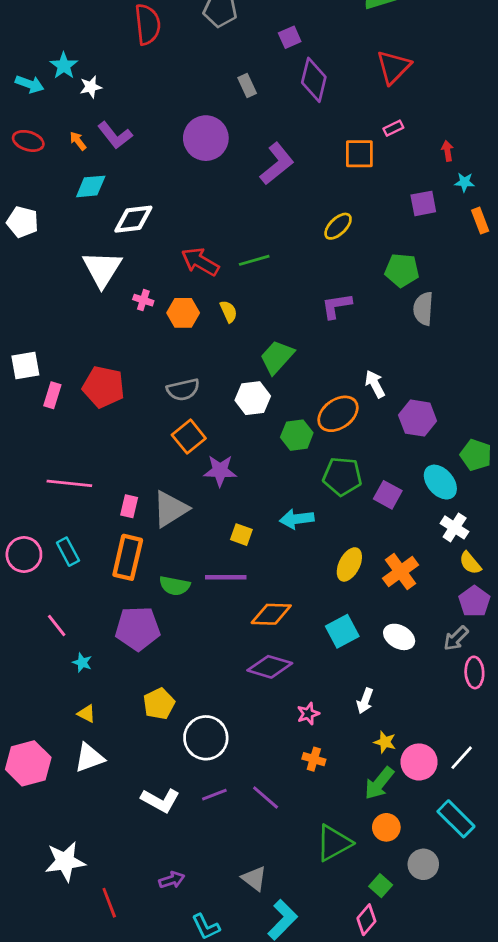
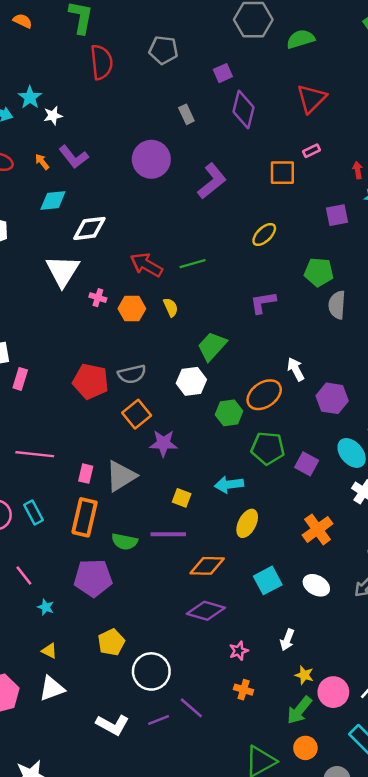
red pentagon: (104, 387) -> (91, 381), moved
yellow ellipse: (349, 564) -> (247, 523), moved
purple line: (266, 797) -> (191, 708), moved

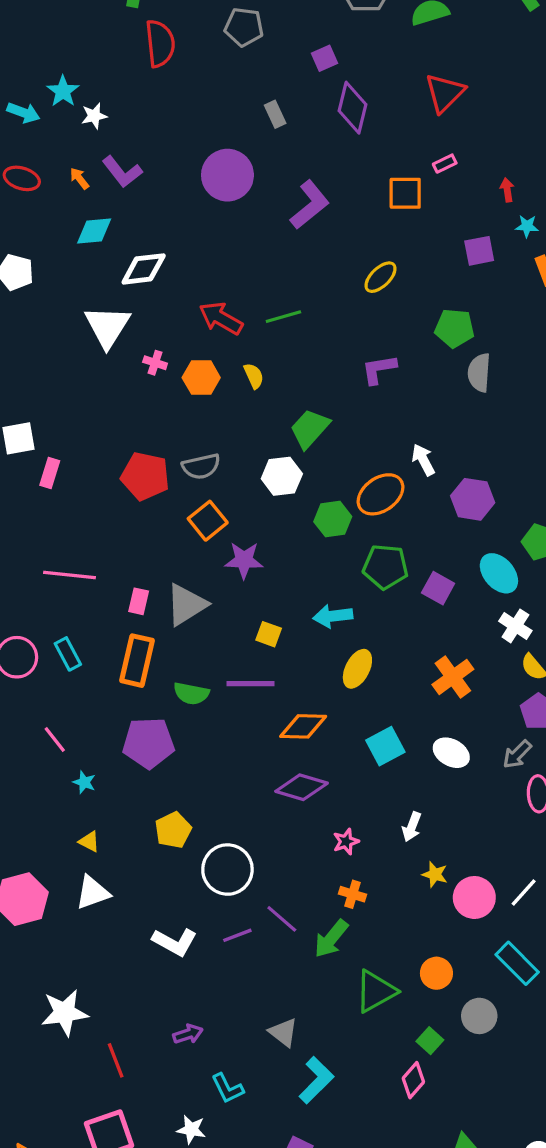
green arrow: (299, 710) -> (331, 939), moved

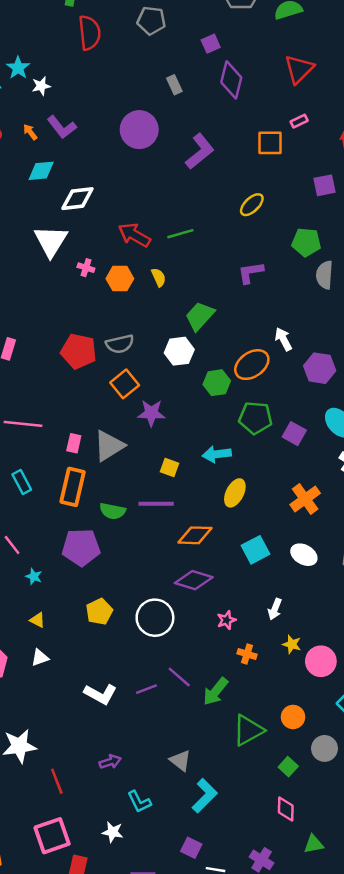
white circle: (227, 870) -> (155, 618), moved
white triangle: (93, 893) -> (40, 658), size x0.7
orange cross: (353, 894) -> (247, 654), moved
pink diamond: (413, 1080) -> (286, 809), moved, turned -40

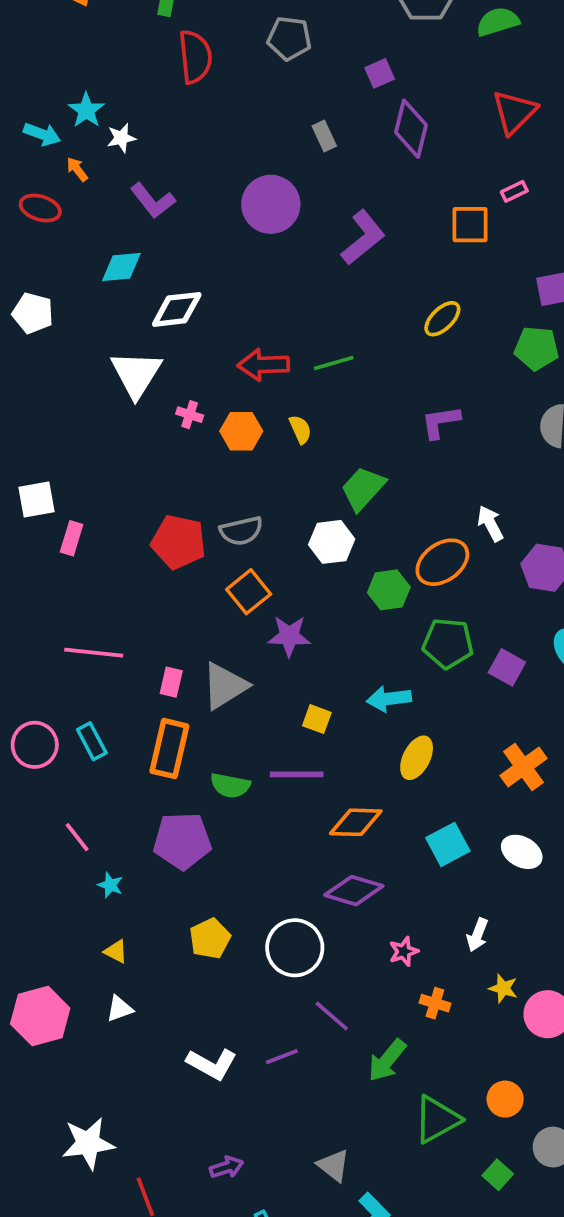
orange arrow: (30, 132) -> (77, 169), moved
red arrow: (134, 235) -> (263, 365), turned -32
green pentagon: (306, 242) -> (536, 348), moved
purple line: (179, 677) -> (332, 1016), moved

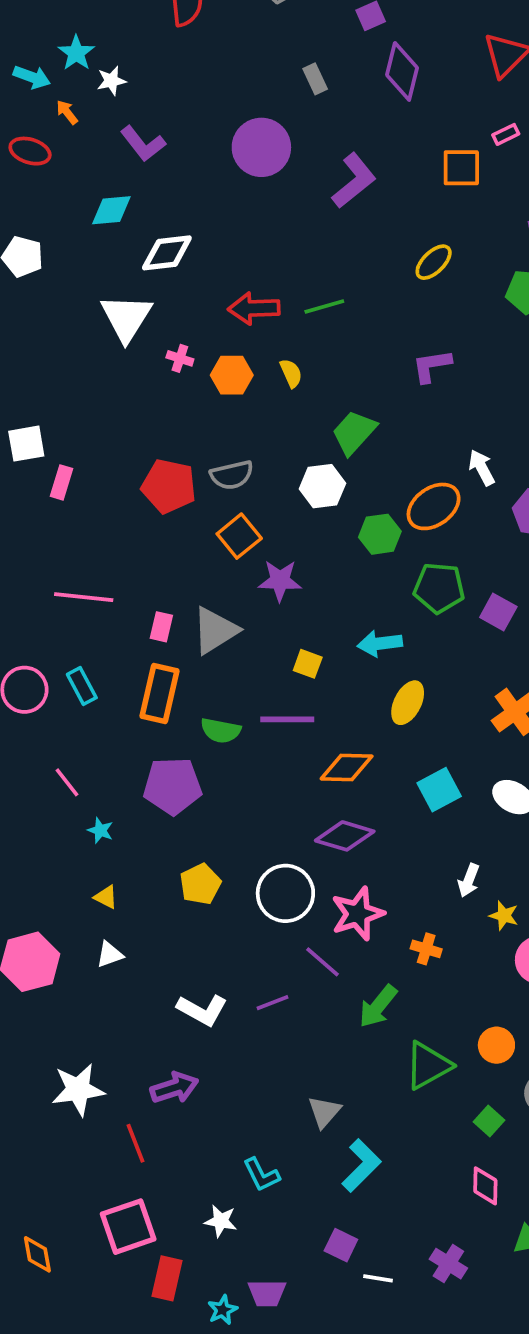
pink star: (404, 951) -> (358, 914), moved, size x1.8
yellow star: (503, 988) -> (504, 916), moved
gray triangle: (334, 1165) -> (324, 1112), turned 33
purple arrow: (227, 1167) -> (174, 1088), moved, size x1.4

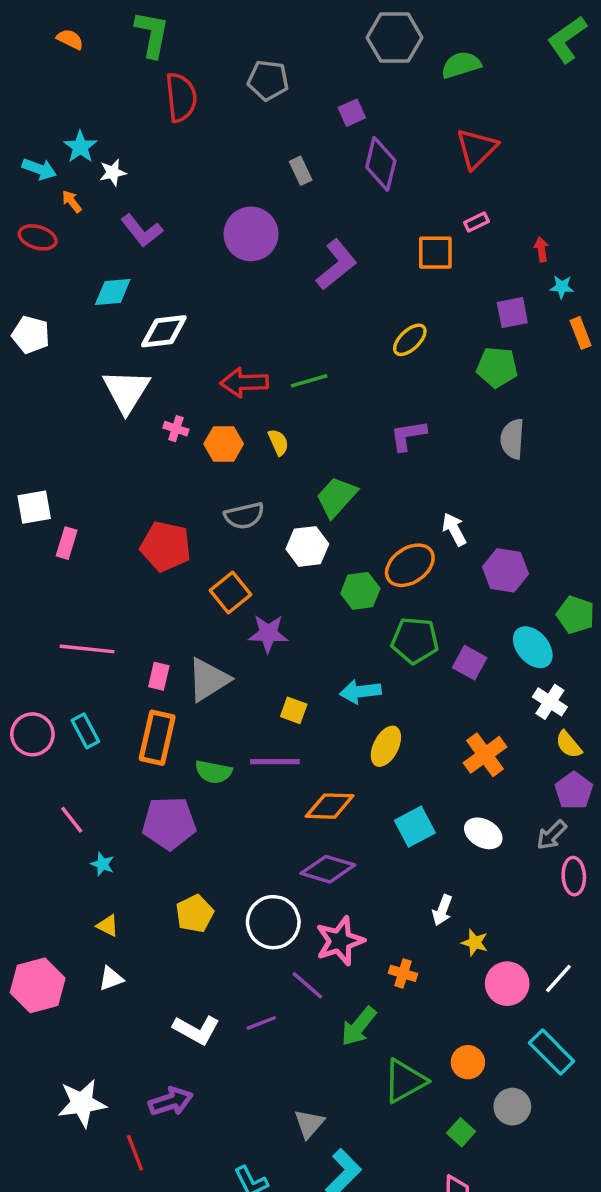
gray semicircle: (232, 475) -> (244, 516), moved

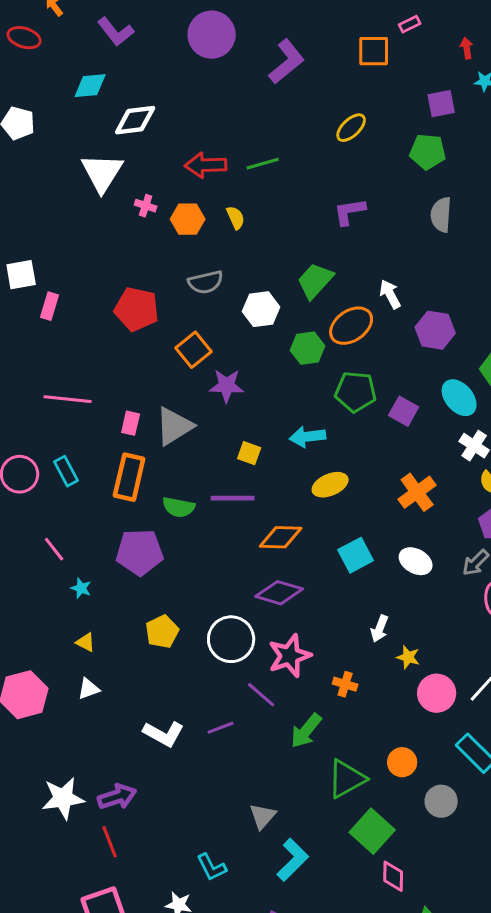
green trapezoid: (336, 497) -> (315, 281), moved
yellow ellipse: (386, 746) -> (330, 485), turned 40
purple arrow: (171, 1101) -> (117, 797), moved
green square: (461, 1132) -> (372, 831), moved, size x1.8

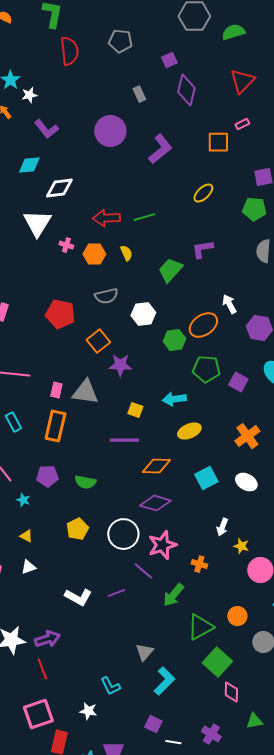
green trapezoid: (315, 281) -> (170, 270), moved
gray triangle: (174, 426) -> (85, 392), turned 40
green semicircle: (179, 507) -> (85, 482), moved
purple pentagon: (140, 552) -> (47, 476), moved, size x0.7

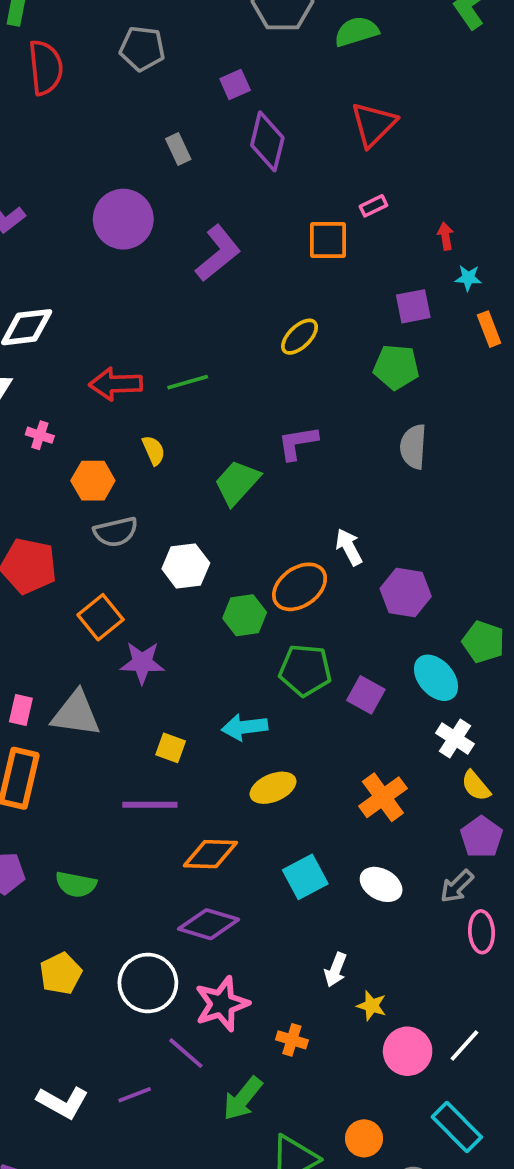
orange hexagon: (94, 254) -> (93, 481), moved

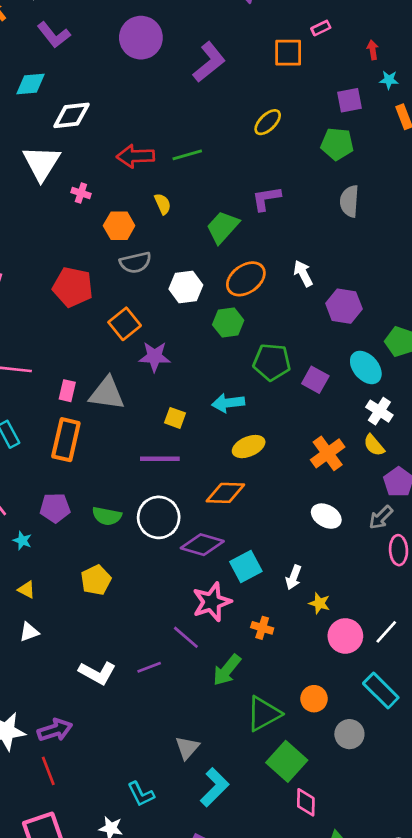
orange ellipse: (300, 587) -> (246, 279), moved
yellow semicircle: (476, 786) -> (374, 445), moved
orange diamond: (210, 854) -> (225, 493), moved
cyan square: (305, 877) -> (246, 566), moved
white circle: (148, 983) -> (159, 517), moved

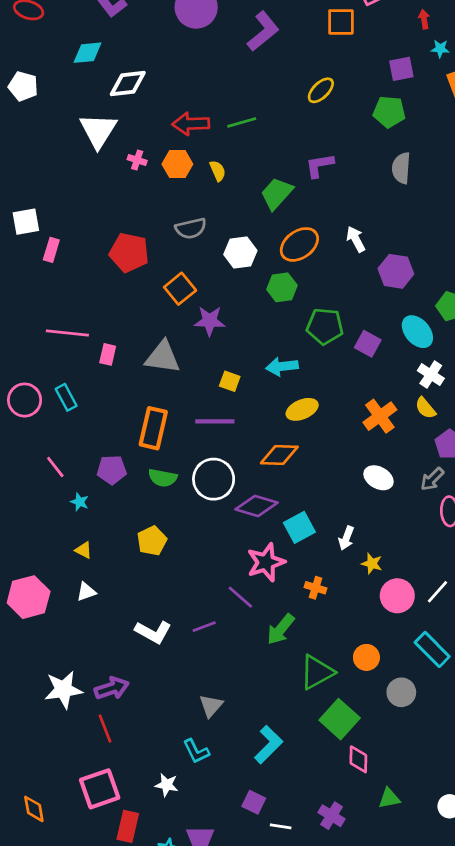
orange hexagon: (119, 226) -> (177, 164), moved
pink rectangle: (67, 391) -> (108, 354), moved
orange rectangle: (66, 440) -> (153, 428), moved
gray triangle: (187, 748) -> (211, 706), moved

